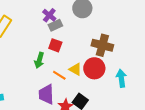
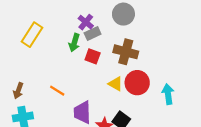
brown cross: (102, 45) -> (126, 52), moved
green arrow: (39, 60) -> (74, 43), moved
orange line: (59, 75) -> (57, 91), moved

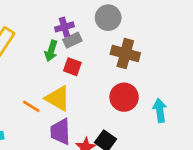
purple cross: (86, 22) -> (64, 27), turned 35
brown cross: (126, 52) -> (125, 53), moved
yellow triangle: (115, 84) -> (58, 98), moved, size x1.5

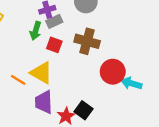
brown cross: (125, 53) -> (87, 41), moved
red circle: (124, 97) -> (113, 72), moved
cyan arrow: (160, 110) -> (131, 83), turned -66

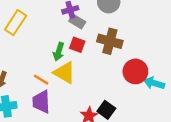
gray rectangle: (54, 21) -> (77, 21), turned 56
green arrow: (36, 31) -> (59, 52), moved
purple trapezoid: (44, 102) -> (41, 102), moved

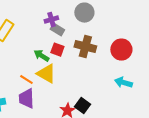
green arrow: (59, 52) -> (41, 56), turned 105
red circle: (135, 71) -> (121, 50), moved

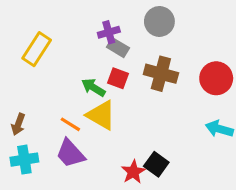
purple trapezoid: (26, 99) -> (70, 153), turned -40

